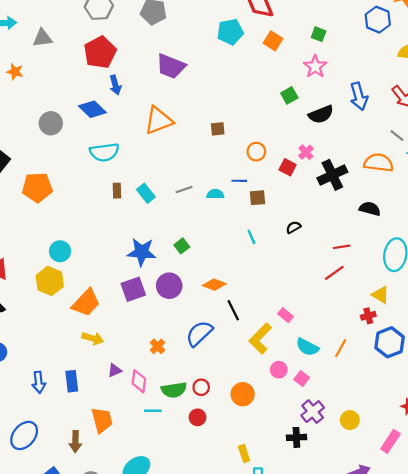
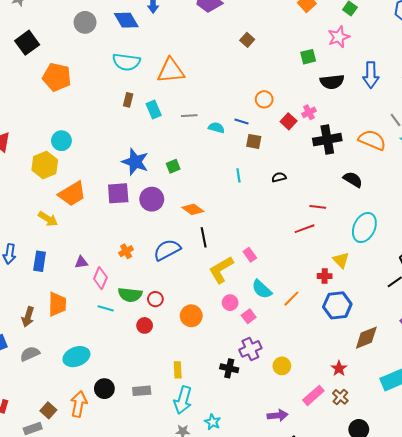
orange triangle: (158, 120) -> (171, 71), moved
brown square: (218, 129) -> (247, 40), moved, turned 32
yellow arrow: (93, 338) -> (48, 219), moved

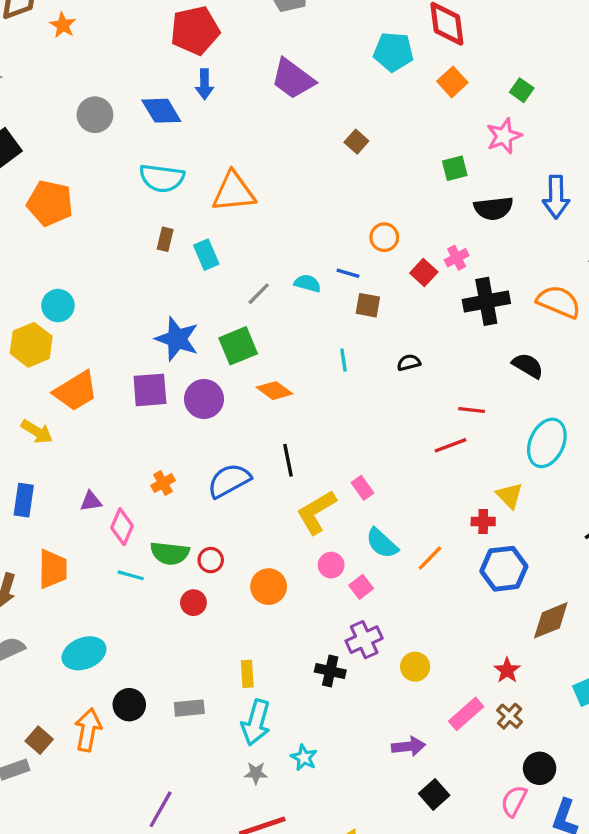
gray line: (189, 116) -> (259, 294), moved, turned -42
green square: (173, 166) -> (238, 346), size x1.6
orange diamond: (193, 209) -> (274, 391), moved

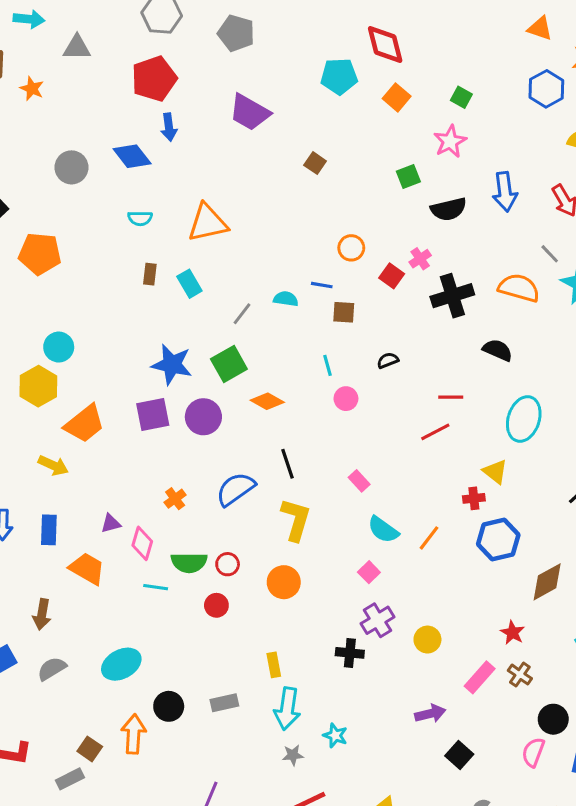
cyan semicircle: (162, 178) -> (140, 218), size x0.6
yellow L-shape: (316, 512) -> (296, 520), moved, turned 144
pink circle: (331, 565) -> (346, 399), moved
orange trapezoid: (53, 569) -> (87, 569), moved, turned -54

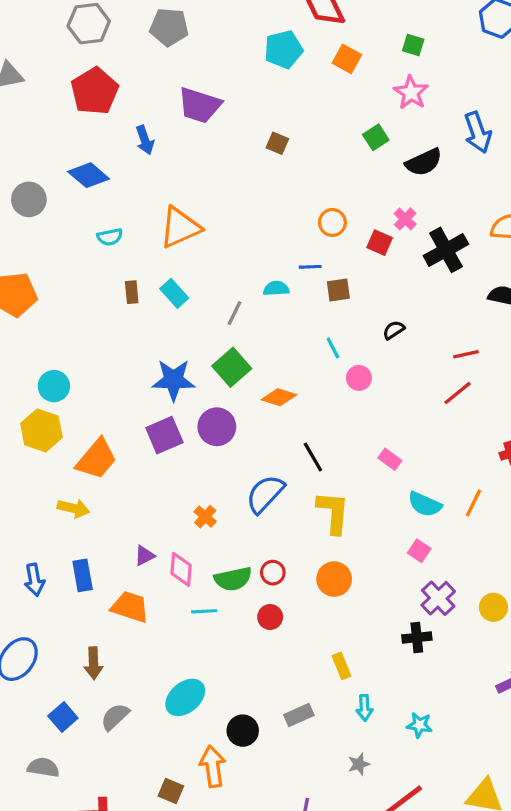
blue arrow: (169, 127) -> (145, 140), moved
cyan arrow: (287, 709) -> (365, 708), size x0.6
gray star: (293, 755) -> (359, 764), moved

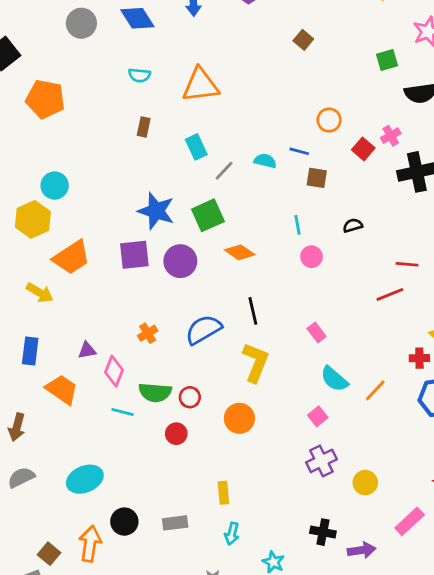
cyan rectangle: (174, 293) -> (196, 147), moved
black cross: (417, 638) -> (323, 532), moved

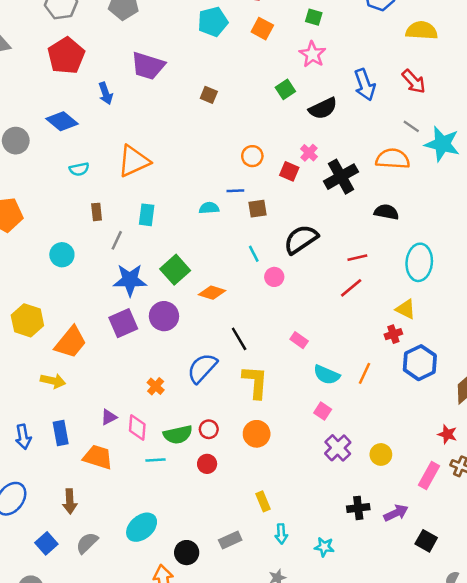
cyan rectangle: (196, 147) -> (147, 215), turned 50
gray line: (224, 171) -> (117, 240), moved
cyan circle: (55, 186) -> (62, 255), moved
black semicircle: (353, 225) -> (301, 239), size x2.0

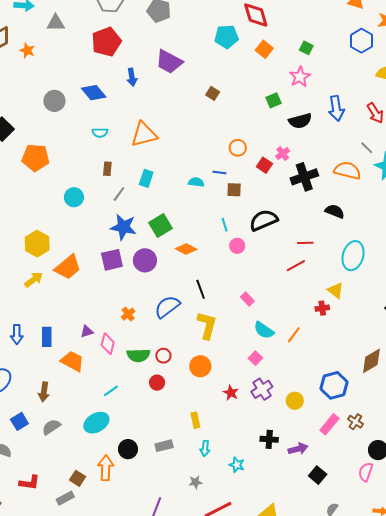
blue hexagon: (420, 363) -> (334, 385), moved
yellow arrow: (53, 381) -> (34, 280), moved, turned -60
red star: (447, 434) -> (231, 393), moved
cyan line: (156, 460) -> (111, 391), moved, turned -42

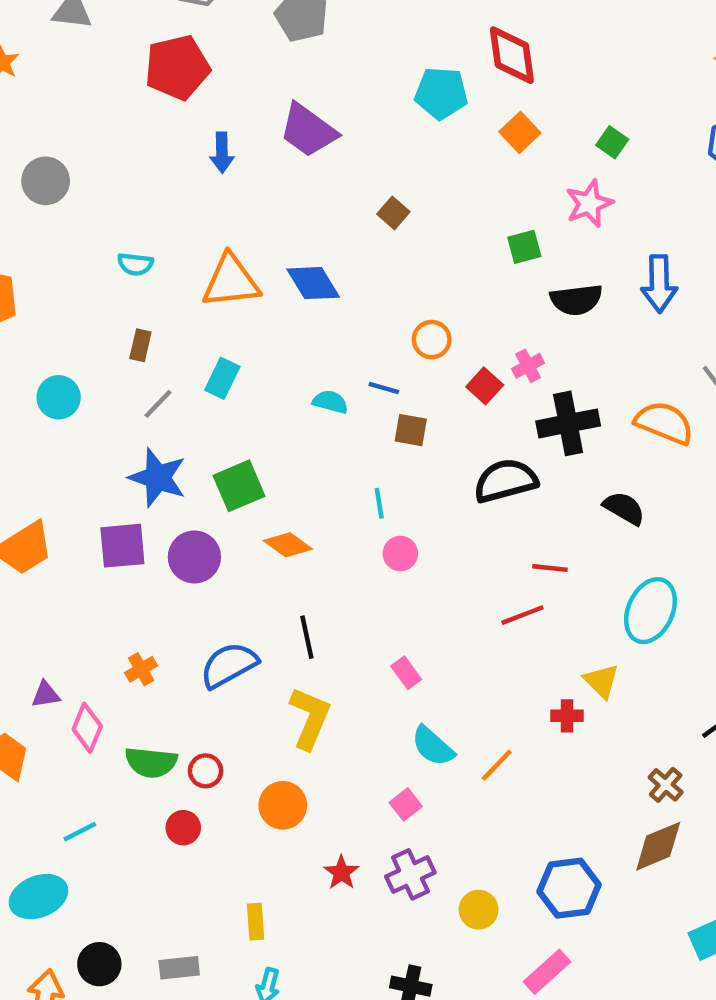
blue diamond: (94, 93) -> (313, 283), moved
black semicircle: (264, 220) -> (506, 481), moved
brown cross: (355, 422) -> (666, 785), moved

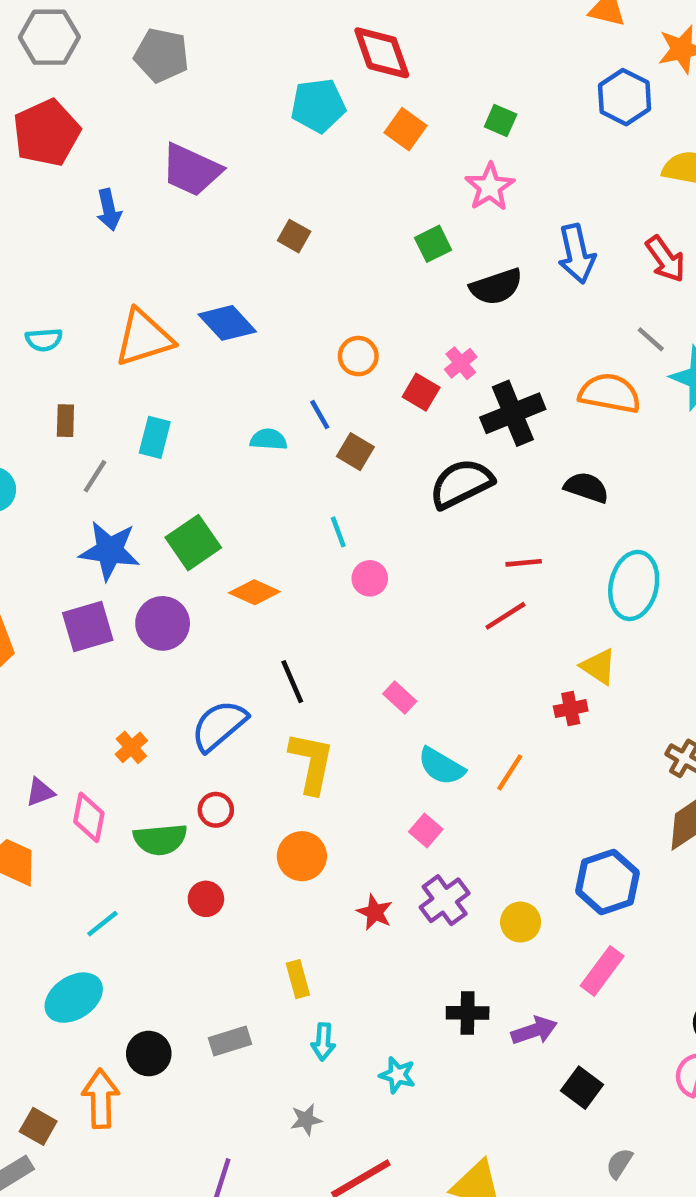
blue line: (384, 388) -> (320, 415), turned 56
brown square: (411, 430) -> (355, 452), turned 32
red circle: (206, 771) -> (216, 810), moved

